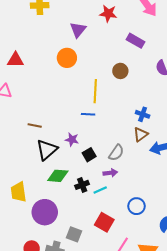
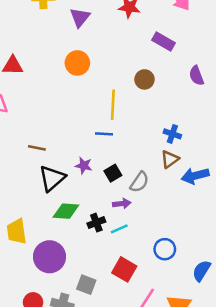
purple triangle: (78, 30) -> (80, 17), moved
black square: (89, 155) -> (113, 173), moved
purple arrow: (110, 173) -> (122, 204), moved

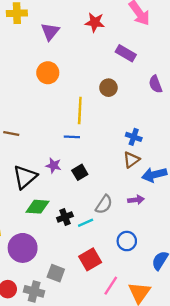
brown line: (37, 148) -> (11, 133), moved
gray semicircle: (139, 182) -> (104, 204), moved
purple arrow: (122, 204) -> (136, 200), moved
red square: (124, 269) -> (90, 259), turned 30

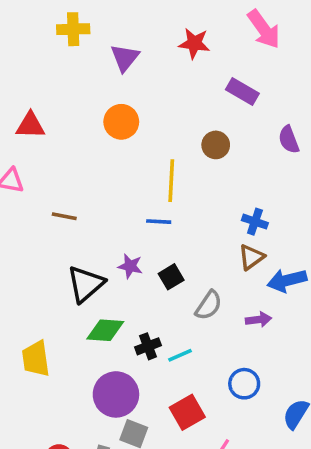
gray semicircle: (104, 204) -> (209, 305), moved
purple circle: (23, 248) -> (116, 394), moved

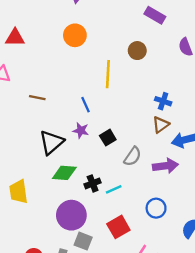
blue line: (159, 222) -> (86, 105), moved, turned 63
purple arrow: (258, 320) -> (165, 166), size x1.5

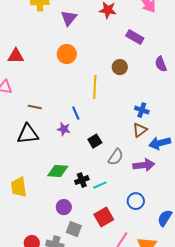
purple star: (81, 131) -> (64, 129), moved
black triangle: (51, 142) -> (28, 134), moved, turned 35
purple circle: (71, 215) -> (64, 207), size x0.6

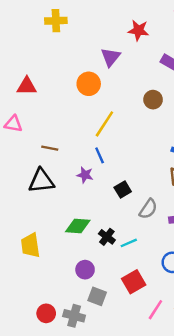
purple triangle: (69, 18) -> (111, 57), moved
yellow line: (95, 87) -> (104, 124), moved, turned 30
black cross: (82, 180) -> (107, 237), turned -32

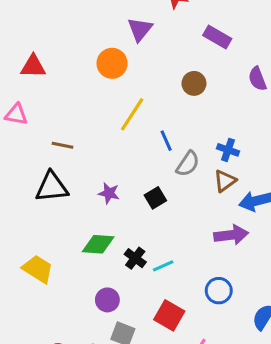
blue line: (100, 155) -> (166, 141), moved
purple star: (85, 175) -> (109, 193), moved
gray semicircle: (148, 209) -> (188, 164), moved
yellow trapezoid: (30, 245) -> (38, 269), turned 130
red square: (134, 282) -> (169, 315), turned -30

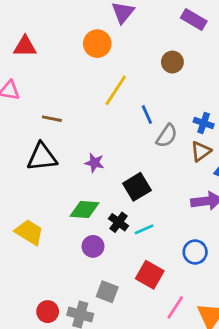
black square: (155, 198) -> (137, 187), moved, size x1.4
purple circle: (107, 300) -> (93, 246), moved

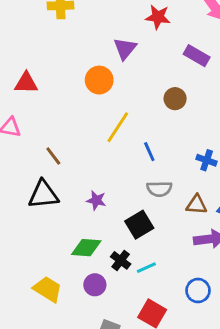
brown line: (52, 119) -> (53, 156), turned 42
gray semicircle: (167, 136) -> (159, 189), moved, turned 55
brown triangle: (201, 151) -> (197, 205), moved, turned 40
yellow trapezoid: (29, 232) -> (48, 289), moved

